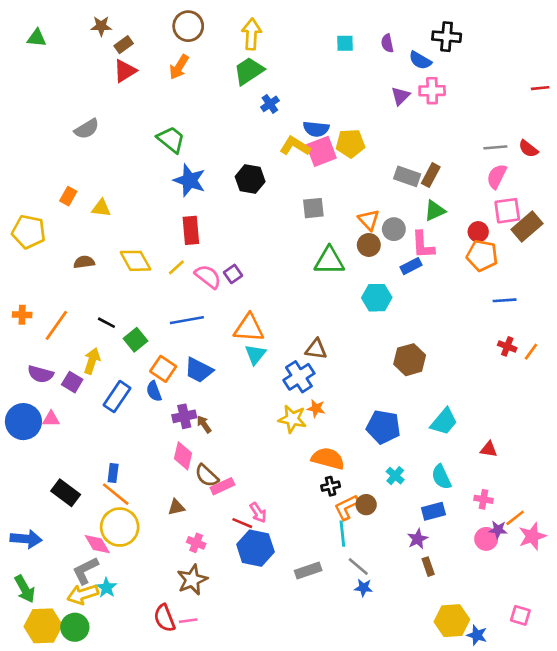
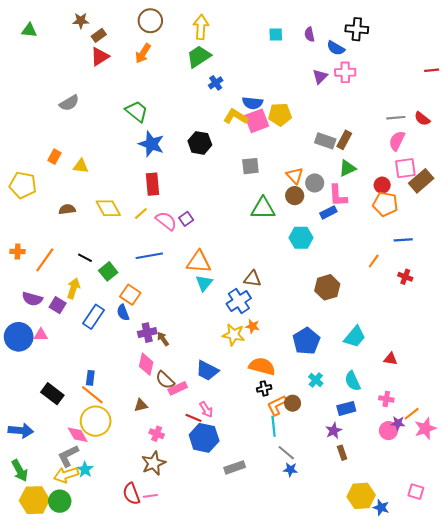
orange line: (531, 352) -> (374, 261), moved
blue trapezoid: (199, 370) -> (207, 371), moved
blue pentagon: (383, 427) -> (306, 341), turned 30
gray rectangle: (308, 571) -> (235, 467), moved

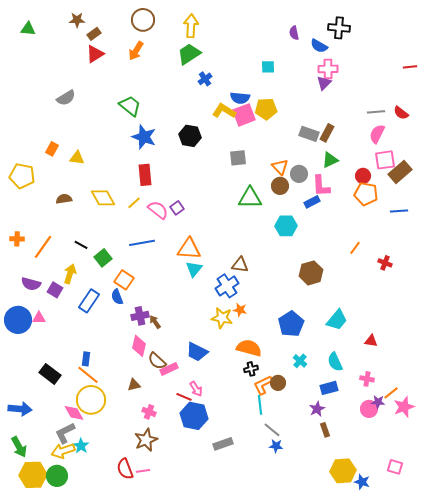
cyan square: (276, 34) -> (268, 67), moved
purple triangle: (320, 77) -> (324, 83), moved
blue line: (403, 240) -> (399, 211), moved

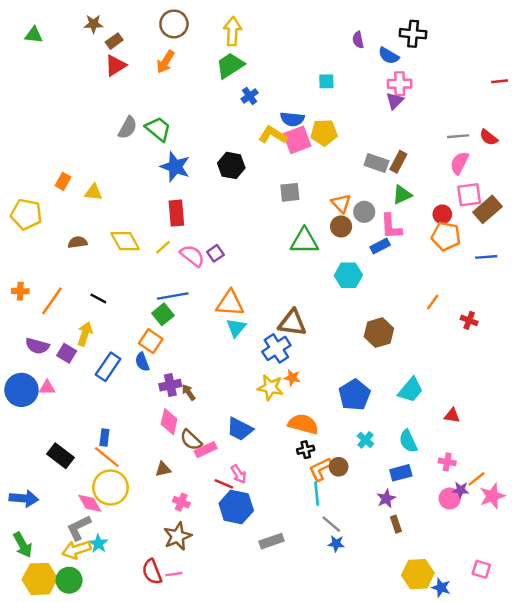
gray semicircle: (66, 98) -> (128, 128), moved, turned -30
green square: (103, 258) -> (163, 314), moved
brown triangle: (240, 265) -> (292, 323), size x1.4

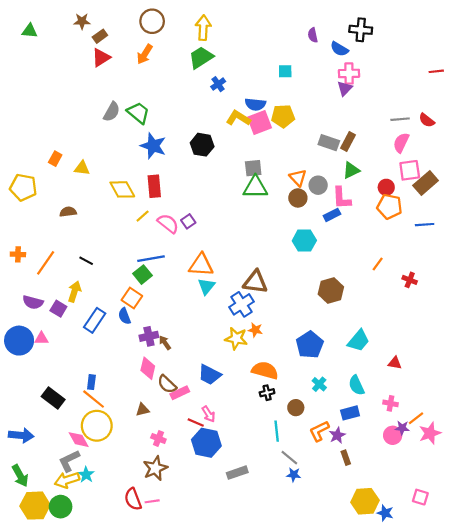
yellow diamond: (125, 241) -> (122, 189), moved
green triangle: (304, 241) -> (255, 187), moved
orange L-shape: (320, 469) -> (319, 431), moved

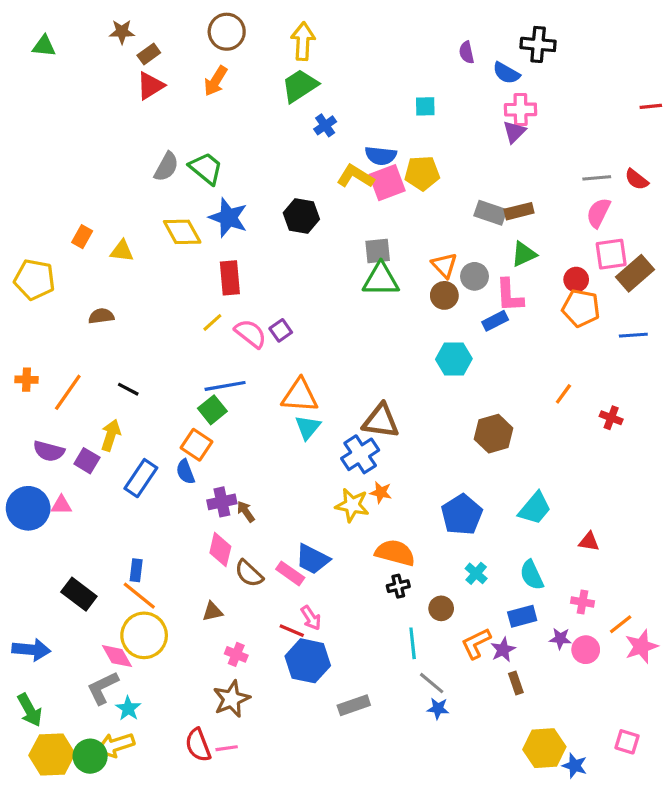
brown rectangle: (348, 142) -> (519, 211), turned 48
yellow diamond: (122, 189) -> (182, 232), moved
pink rectangle: (180, 393) -> (290, 573), moved, turned 60
purple star: (402, 428) -> (560, 639), moved
yellow arrow: (67, 480) -> (115, 745), moved

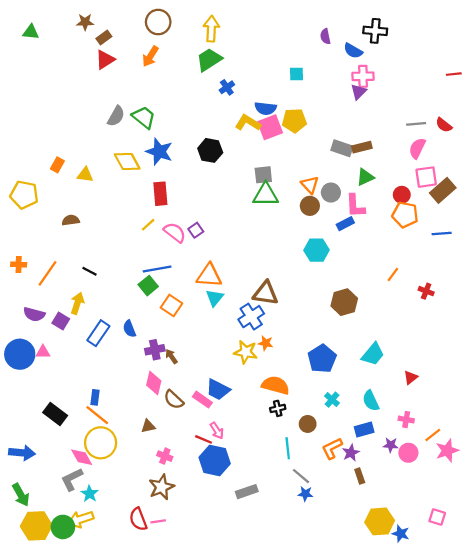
orange square: (196, 445) -> (171, 305), moved
red triangle: (589, 542) -> (411, 377), turned -48

